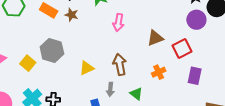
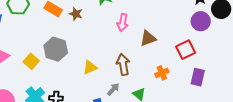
brown triangle: (155, 38) -> (148, 38), moved
gray arrow: (110, 89) -> (113, 89), turned -144

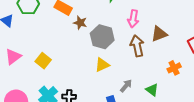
brown star: (76, 14) -> (80, 23), moved
gray hexagon: (56, 49) -> (102, 37), moved
brown arrow: (123, 65) -> (137, 46), moved

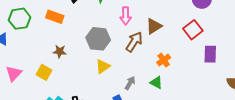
brown star: (80, 23) -> (60, 51), moved
brown arrow: (137, 46) -> (134, 42), turned 55
orange cross: (174, 68) -> (164, 60), moved

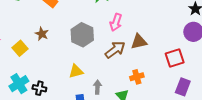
yellow triangle: (103, 66) -> (76, 71), moved
gray arrow: (130, 83) -> (97, 87), turned -48

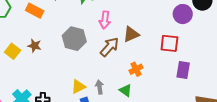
yellow square: (20, 48) -> (13, 51), moved
red square: (175, 58) -> (169, 43), turned 36
yellow triangle: (76, 71) -> (78, 87), moved

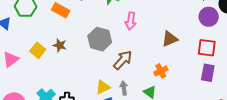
brown triangle: (131, 34) -> (170, 39), moved
red square: (169, 43) -> (207, 48), moved
brown arrow: (109, 47) -> (123, 60), moved

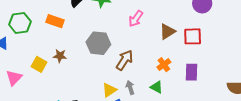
pink arrow: (131, 21) -> (136, 19), moved, turned 36
red square: (207, 48) -> (193, 36), moved
purple rectangle: (208, 73) -> (191, 72), moved

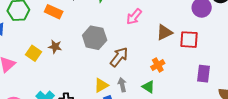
purple rectangle: (191, 72) -> (204, 74), moved

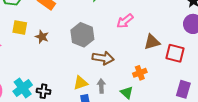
yellow square: (34, 53) -> (20, 27), moved, turned -35
brown arrow: (119, 57) -> (103, 58), turned 50

